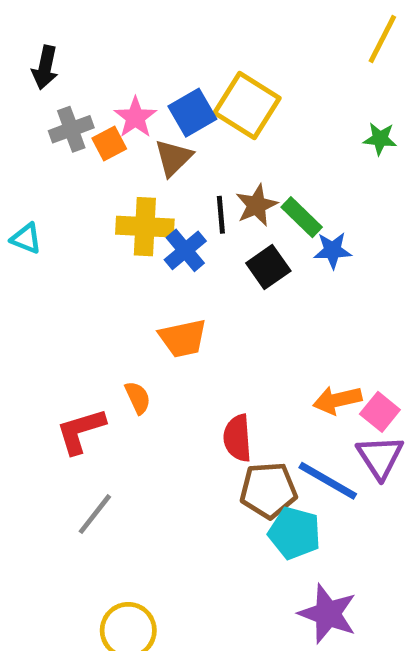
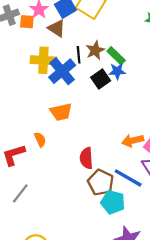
orange square: (109, 144) -> (27, 22), turned 32
brown triangle: (173, 158) -> (57, 28), turned -42
blue cross: (185, 250) -> (62, 71), size x1.4
blue star: (332, 250) -> (117, 71), moved
brown pentagon: (268, 490) -> (101, 182), turned 30

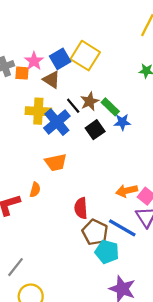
black line: (79, 55) -> (73, 106), turned -35
blue star: (117, 71) -> (122, 122), moved
orange semicircle: (40, 139) -> (35, 190), turned 40
gray line: (20, 193) -> (15, 267), moved

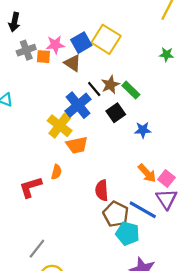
pink star: (34, 61) -> (55, 45), turned 30
yellow cross: (38, 111) -> (60, 126), moved, turned 35
blue star: (122, 122) -> (143, 130), moved
orange arrow: (127, 191) -> (147, 173), turned -120

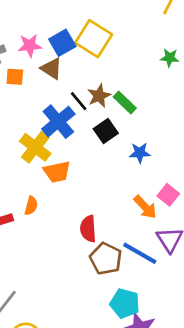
orange square: (43, 57) -> (15, 77), moved
pink square: (166, 178) -> (168, 195), moved
cyan pentagon: (128, 234) -> (125, 303), moved

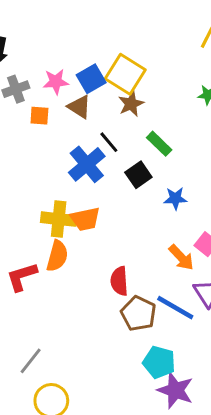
brown star: (99, 96) -> (131, 104), moved
yellow cross: (35, 147) -> (59, 219), moved, turned -32
orange semicircle: (31, 206) -> (57, 256), size x1.5

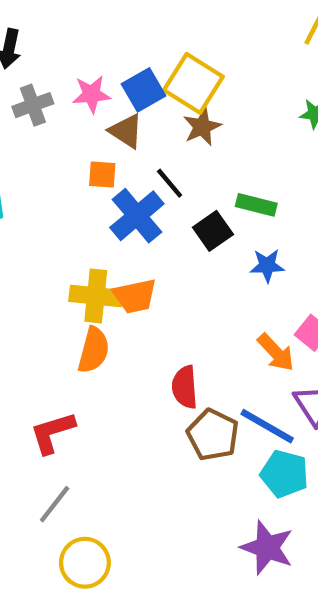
orange square: (39, 116) -> (102, 174), moved
green rectangle: (159, 144) -> (256, 205), moved, turned -30
red L-shape: (22, 277) -> (52, 433), moved
cyan pentagon: (159, 362) -> (284, 474), moved

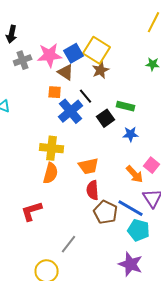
pink star: (91, 94) -> (50, 55), size x1.4
orange trapezoid: (135, 296) -> (89, 166), moved
gray line: (55, 504) -> (69, 244), moved

